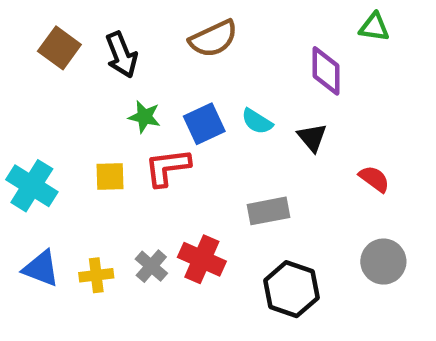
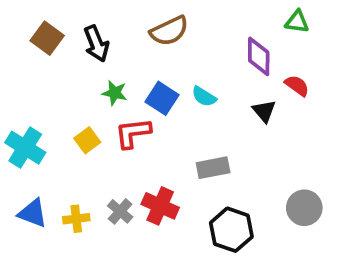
blue square: (204, 124) -> (162, 98), turned -32
black triangle: (312, 137) -> (264, 111), moved
yellow square: (110, 177) -> (87, 140), turned -35
red semicircle: (374, 179) -> (297, 86), moved

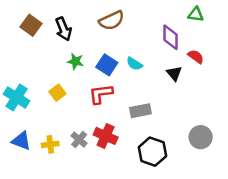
red L-shape: (133, 133) -> (101, 94), moved

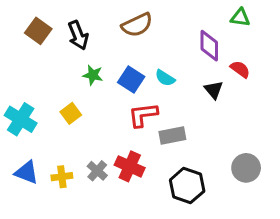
red L-shape: (101, 94) -> (143, 115), moved

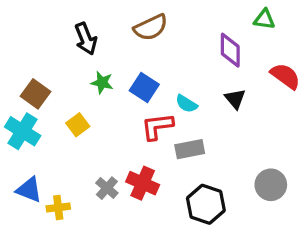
brown square: (38, 31) -> (36, 94), moved
red semicircle: (240, 69) -> (285, 76), moved, size x1.4
cyan semicircle: (165, 78) -> (186, 104), moved
yellow cross: (62, 177) -> (58, 208), moved

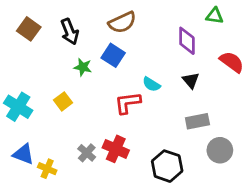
blue square: (144, 87) -> (113, 55), moved
brown square: (36, 94) -> (29, 29), moved
gray rectangle: (190, 149) -> (197, 121), moved
yellow cross: (58, 208) -> (47, 169), turned 30

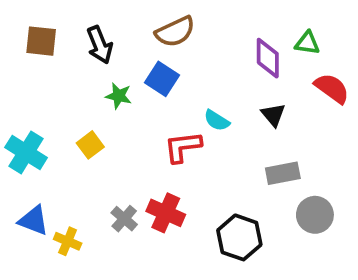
green triangle: (215, 16) -> (307, 43), moved
brown square: (29, 29) -> (41, 41), turned -30

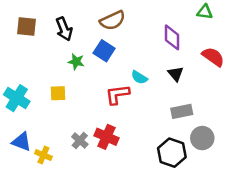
green triangle: (307, 43) -> (205, 12), moved
yellow square: (90, 145) -> (58, 93), turned 35
black hexagon: (239, 237) -> (172, 153), moved

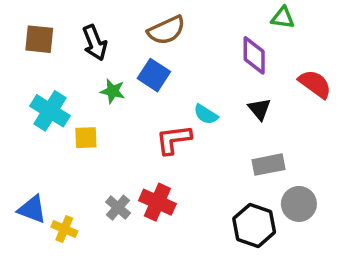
green triangle: (205, 12) -> (283, 18), moved
cyan cross: (17, 98) -> (50, 111), moved

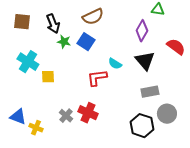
purple diamond: (254, 55) -> (142, 31), turned 30
green star: (113, 91) -> (64, 42), moved
black triangle: (259, 109) -> (145, 61), size x1.5

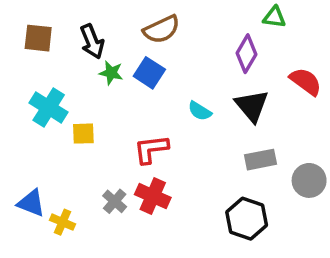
red L-shape: (97, 78) -> (151, 149), moved
gray circle: (167, 114) -> (309, 180), moved

